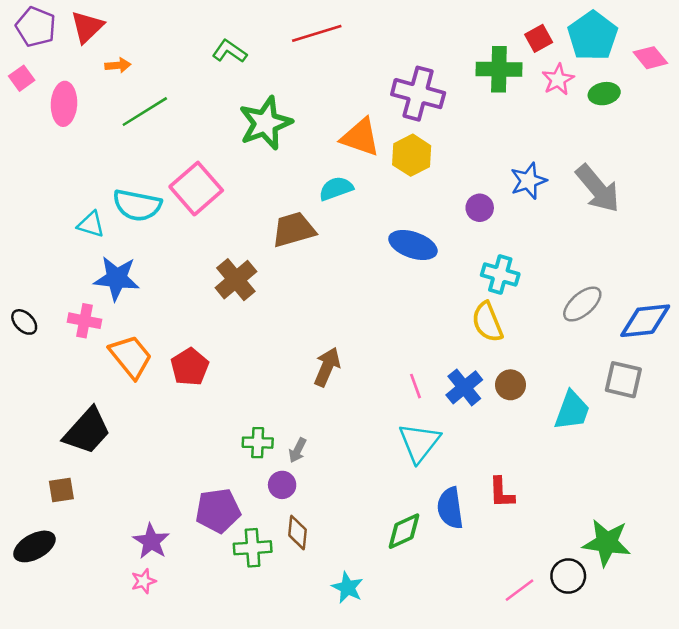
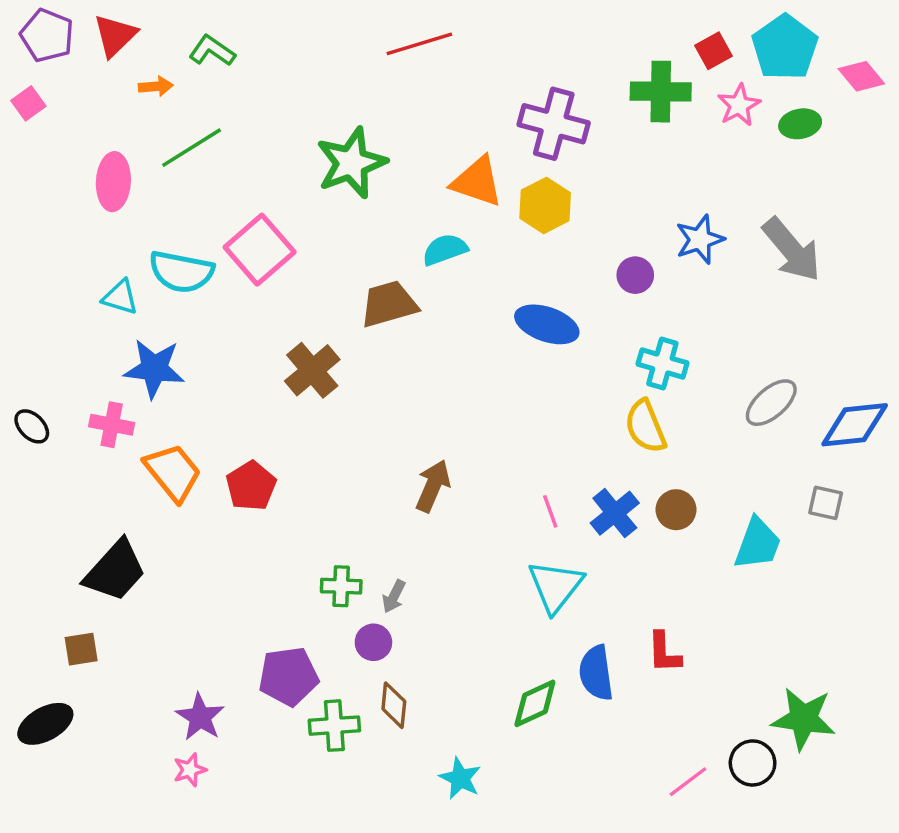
green L-shape: (229, 51) -> (212, 51), moved
pink ellipse: (64, 104) -> (113, 182), moved
gray square: (623, 380) -> (826, 503), size x0.7

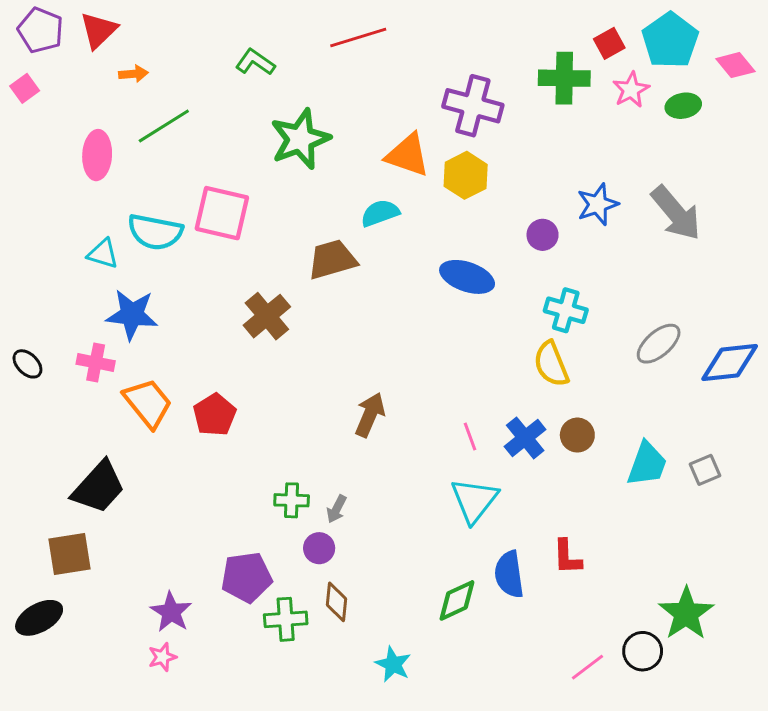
green L-shape: (212, 51) -> (255, 62), moved
pink square: (260, 250) -> (222, 213), turned -36
gray square: (826, 503) -> (705, 470), moved, turned -36
brown square: (81, 649) -> (70, 554), size x1.5
green star: (804, 719) -> (686, 613), turned 30

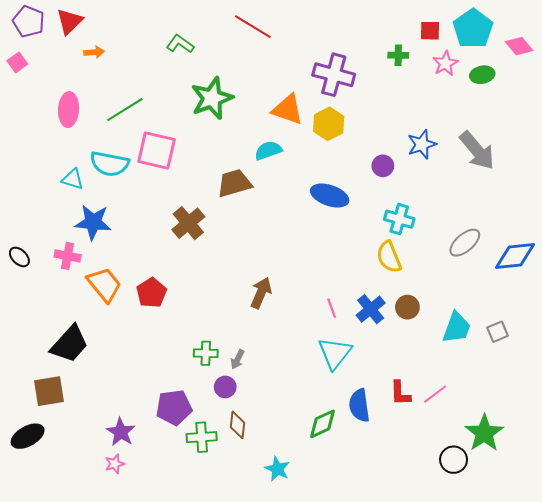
red line: (358, 38) -> (253, 27), turned 48
red square: (609, 43) -> (430, 31), turned 30
green cross: (564, 78) -> (398, 55), size x0.6
green line: (164, 126) -> (125, 110), moved
pink line: (587, 667) -> (435, 394), moved

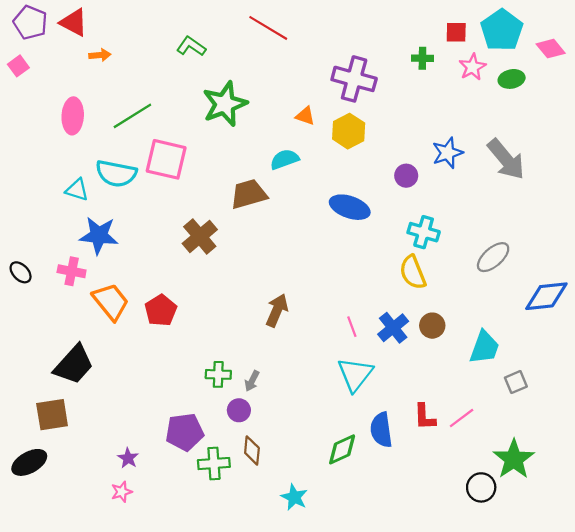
red triangle: (70, 21) -> (74, 22), turned -48
orange triangle: (288, 110) -> (305, 116), size x0.6
blue diamond: (515, 256) -> (546, 296), moved
gray square: (498, 332) -> (516, 382), moved
purple star: (121, 432) -> (128, 458), size x0.7

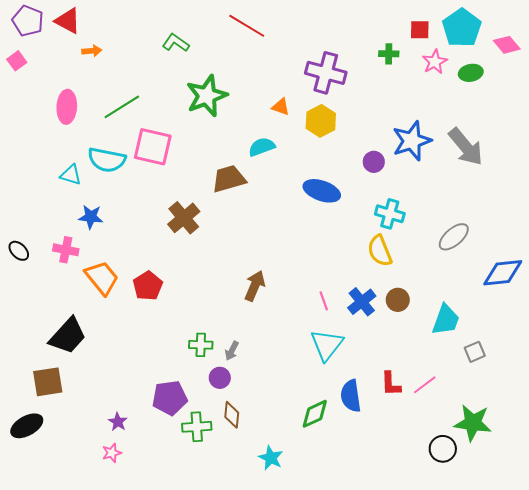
blue star: (447, 153) -> (412, 141), size x1.4
blue star: (99, 235) -> (91, 217), size x0.7
green star: (514, 459) -> (473, 423), turned -30

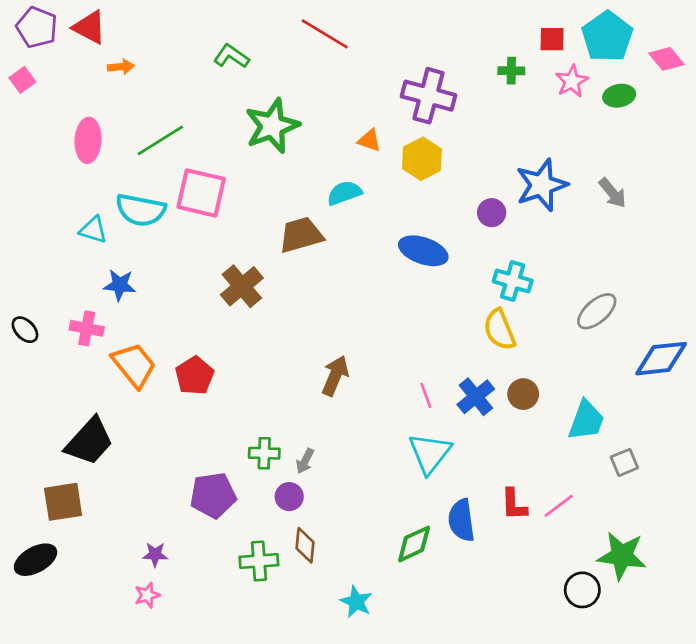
gray arrow: (466, 147) -> (613, 193), size x0.6
purple pentagon: (170, 398) -> (213, 495), moved
purple star: (118, 422) -> (155, 554), turned -30

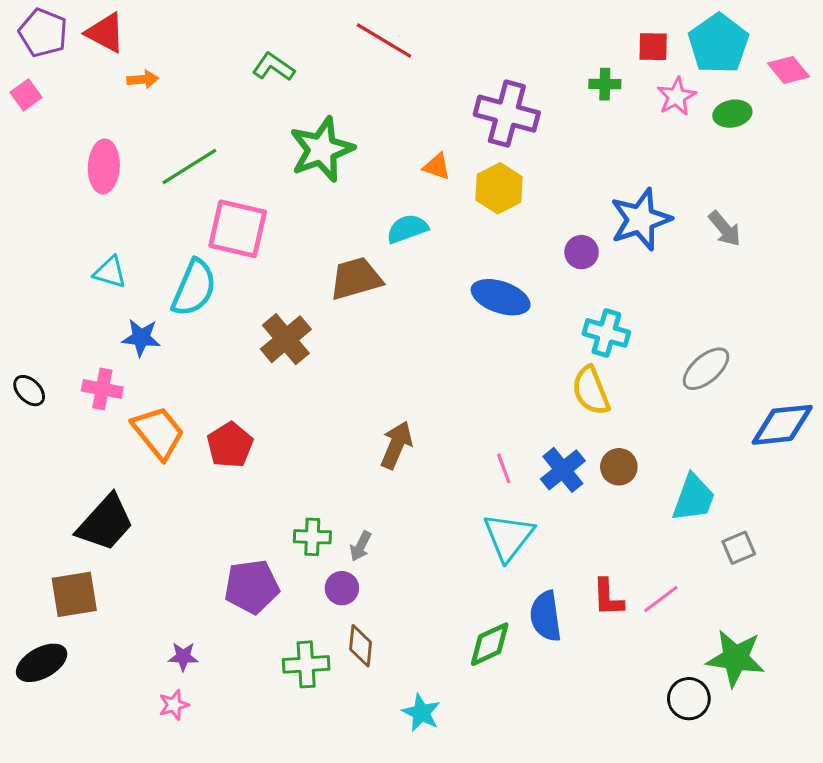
cyan semicircle: (141, 210) -> (194, 288), moved, turned -78

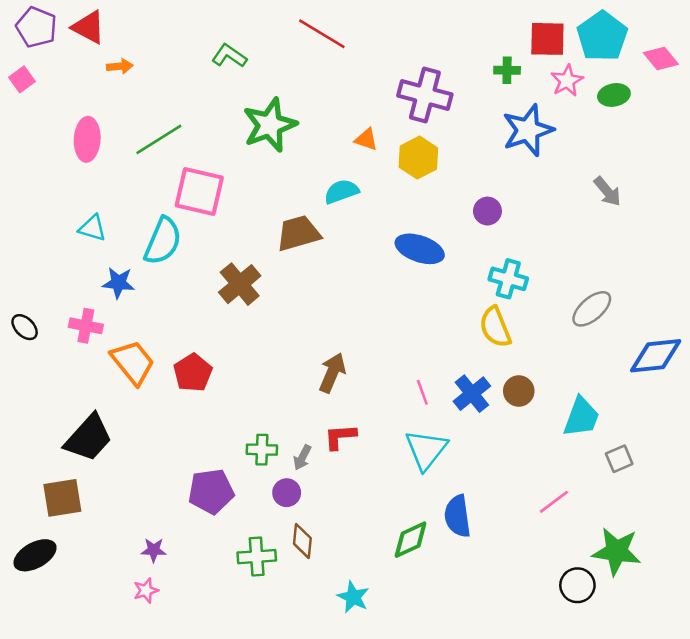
red square: (653, 47) -> (547, 39), size x1.4
blue star: (641, 219) -> (528, 130), moved
red L-shape: (608, 598) -> (340, 437), moved, turned 88

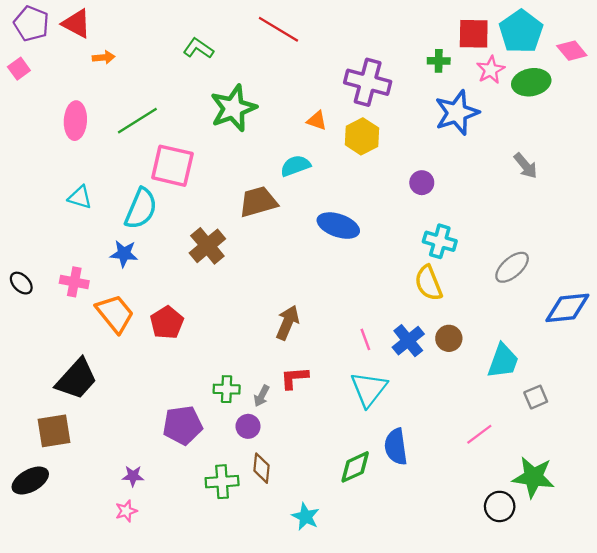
green ellipse: (614, 95) -> (531, 82), size x1.4
blue ellipse: (420, 249) -> (338, 226), moved
blue star: (118, 283) -> (124, 254), moved

